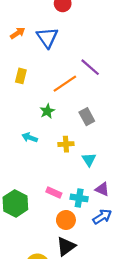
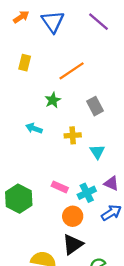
purple line: (90, 67) -> (98, 22), moved
cyan cross: (79, 198) -> (87, 193), turned -35

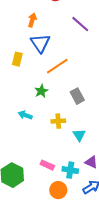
orange arrow: (21, 17) -> (32, 20), moved, turned -40
blue triangle: (53, 22) -> (40, 43), moved
cyan cross: (87, 193) -> (70, 170), turned 35

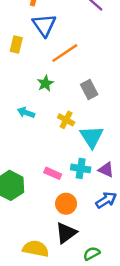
yellow cross: (58, 121) -> (66, 120), turned 32
cyan triangle: (79, 135) -> (92, 137), size x1.5
cyan cross: (70, 170) -> (81, 168), moved

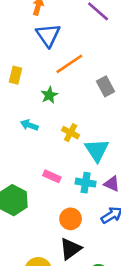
yellow rectangle: (16, 45) -> (16, 75), moved
gray rectangle: (89, 89) -> (106, 86), moved
pink rectangle: (53, 173) -> (52, 176), moved

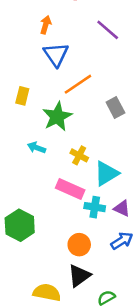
green star: (49, 95) -> (57, 117), size x1.6
cyan triangle: (97, 150) -> (106, 173), turned 32
pink rectangle: (52, 176) -> (70, 189), moved, size x1.5

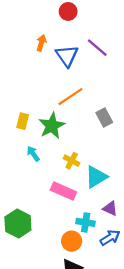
blue triangle: (56, 54) -> (67, 56), moved
yellow rectangle: (22, 96) -> (23, 121), moved
cyan arrow: (37, 148) -> (33, 154), turned 35
cyan cross: (95, 207) -> (86, 222), moved

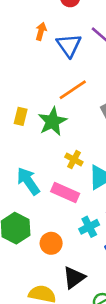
cyan arrow: (33, 154) -> (28, 181), moved, size x1.6
cyan cross: (86, 222) -> (89, 227), turned -36
orange circle: (72, 241) -> (51, 243), moved

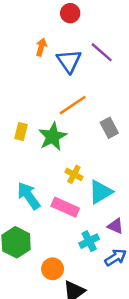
orange circle: (51, 243) -> (53, 269), moved

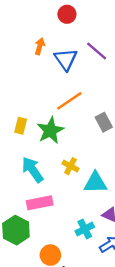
cyan triangle: (100, 192) -> (95, 183), turned 30
cyan arrow: (29, 196) -> (33, 170), moved
pink rectangle: (65, 207) -> (40, 203), moved, turned -35

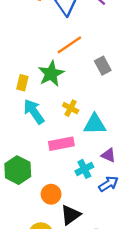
yellow rectangle: (21, 126) -> (22, 83), moved
pink rectangle: (40, 203) -> (61, 144), moved

